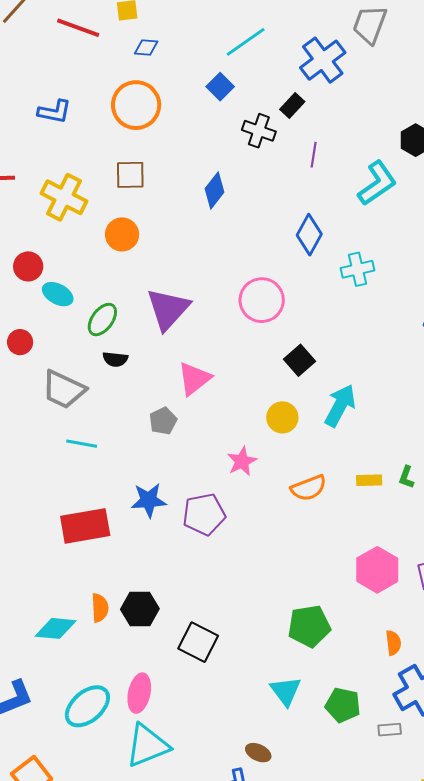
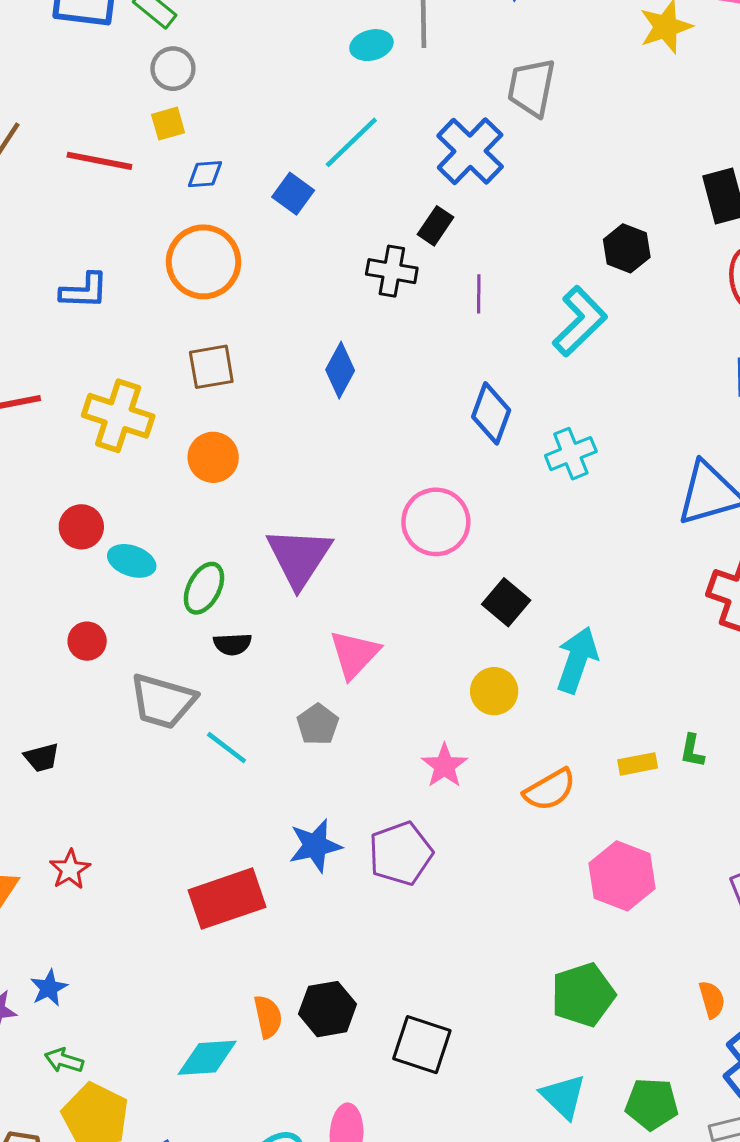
blue square: (220, 87) -> (293, 194), moved
cyan line: (82, 444) -> (226, 748), moved, turned 36
pink hexagon: (377, 570) -> (622, 876), moved

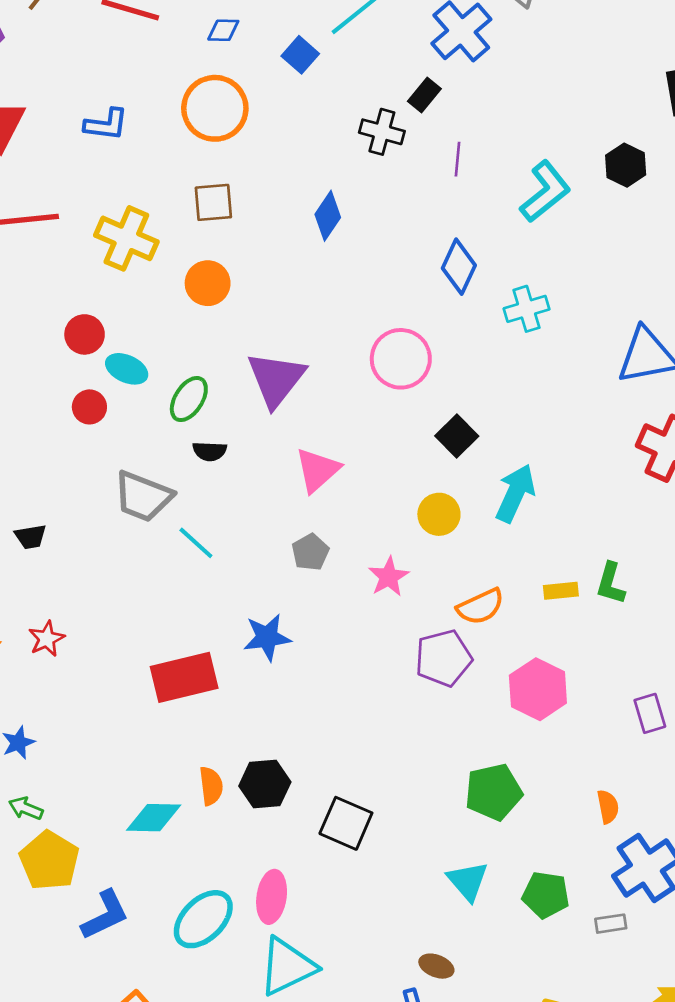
black hexagon: (627, 248) -> (626, 165), moved
red circle: (87, 641) -> (89, 407), moved
gray pentagon: (318, 724) -> (310, 552), moved
green L-shape: (692, 751) -> (611, 583), size x1.4
purple pentagon: (401, 853) -> (443, 658), moved

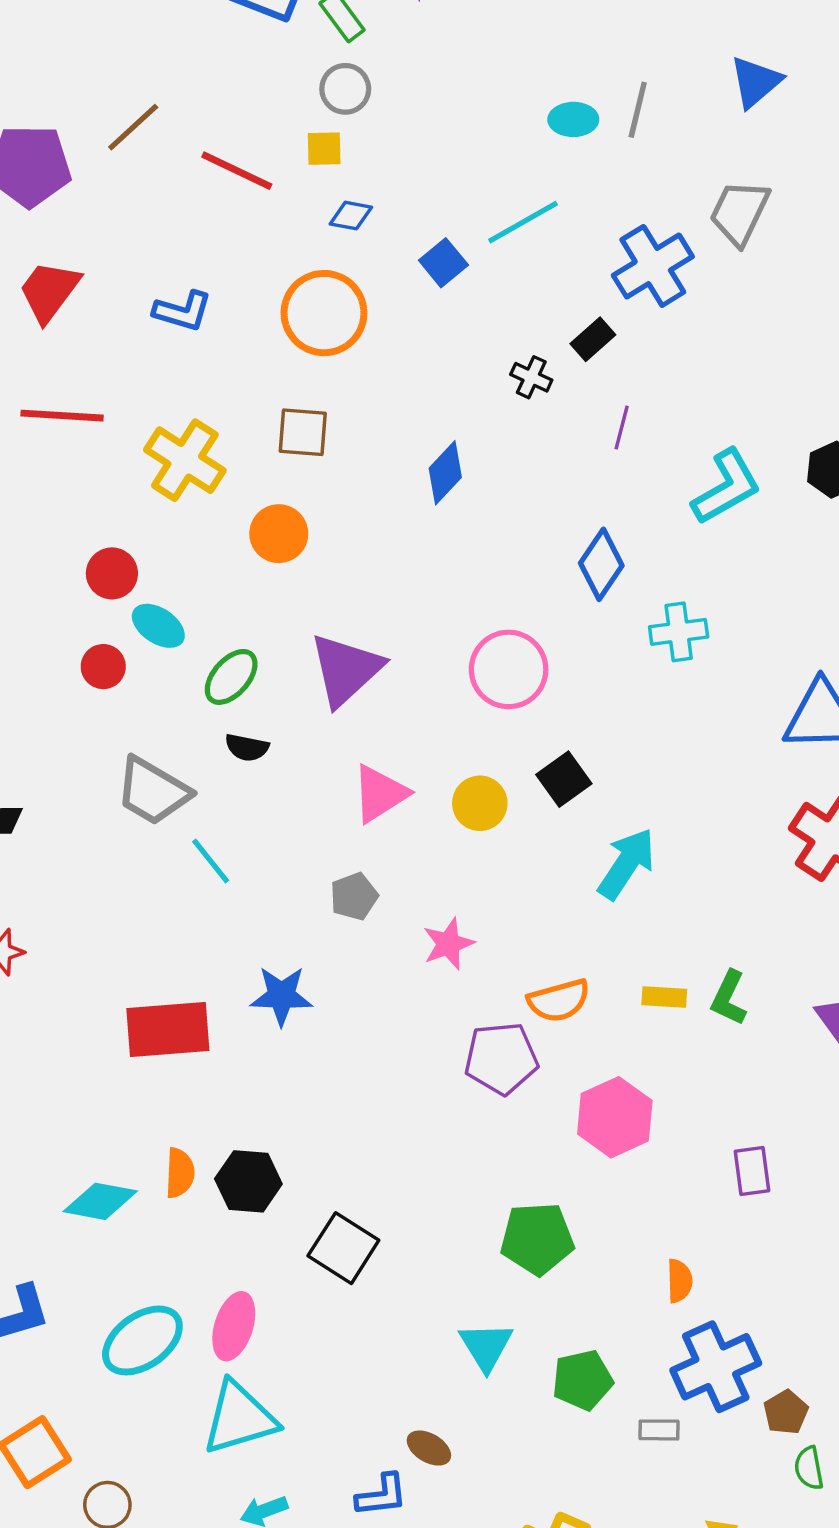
black cross: (382, 132) -> (531, 377), size x0.7
yellow circle: (439, 514) -> (480, 803), moved
green pentagon: (546, 895) -> (583, 1380), turned -30

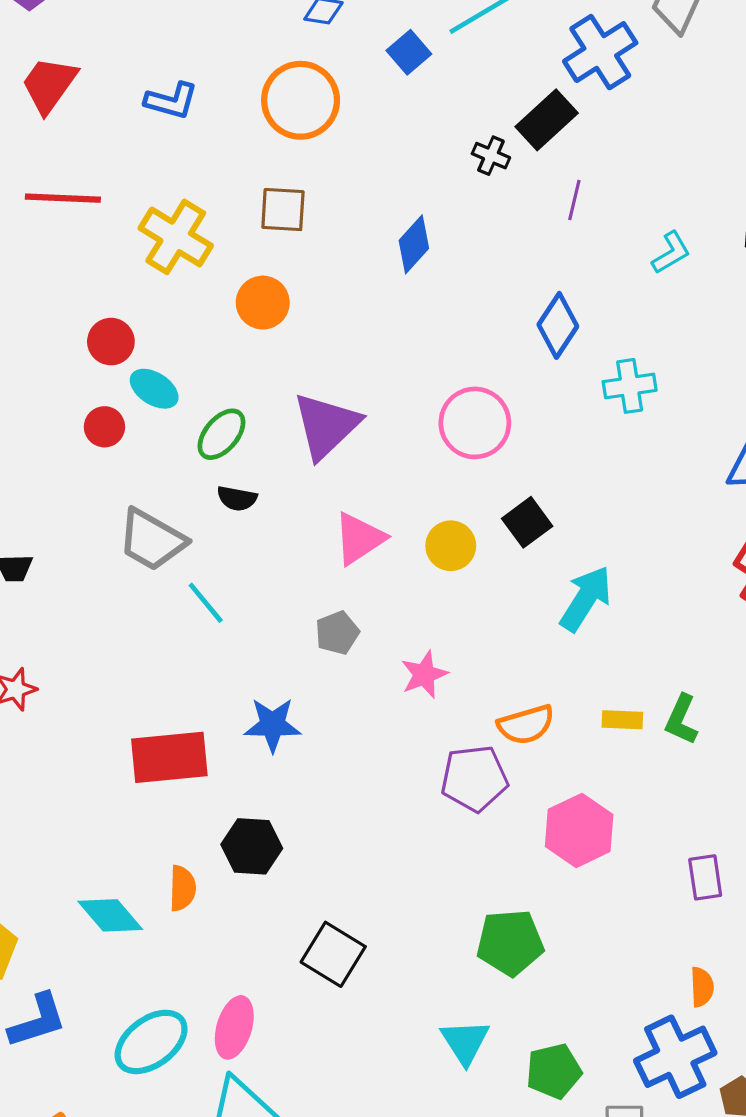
black rectangle: (593, 339) -> (547, 120), size x1.5
cyan L-shape: (726, 487) -> (671, 253), size x0.6
black hexagon: (248, 1181) -> (252, 846), moved
cyan diamond: (100, 1201) -> (110, 915), turned 40
orange semicircle: (680, 1281) -> (702, 987), moved

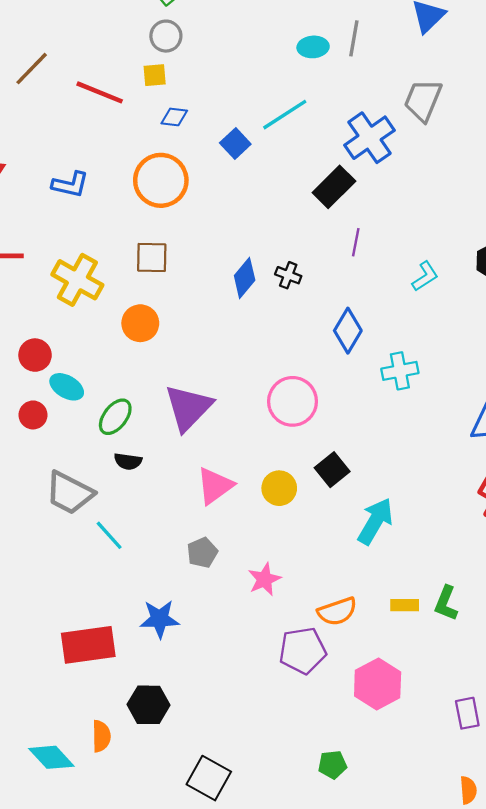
black cross: (491, 156) -> (288, 275), moved
green pentagon: (510, 943) -> (332, 765), size x0.6

